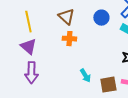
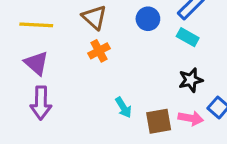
yellow line: (28, 22) -> (36, 25), turned -75
orange cross: (69, 39) -> (99, 51), turned -32

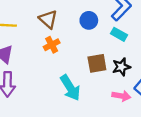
cyan arrow: (123, 107) -> (70, 88), size x1.6
brown square: (159, 121) -> (97, 63), moved

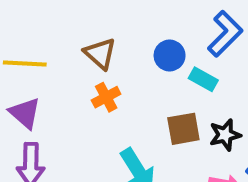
cyan rectangle: (119, 34) -> (203, 79), moved

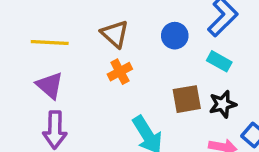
cyan rectangle: (203, 79) -> (219, 61), moved

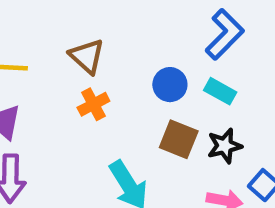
blue circle: (175, 36) -> (170, 85), moved
brown square: (187, 99) -> (179, 139), turned 32

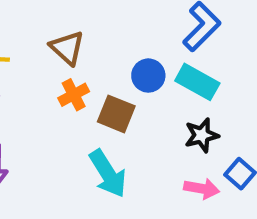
cyan rectangle: (220, 91) -> (197, 82), size x1.4
brown square: (179, 139) -> (116, 114), moved

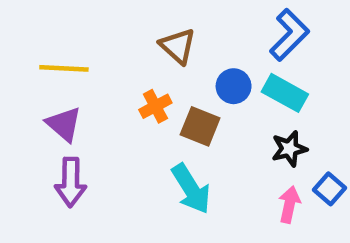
brown triangle: (67, 48) -> (178, 46), moved
pink arrow: (202, 189) -> (289, 204), turned -88

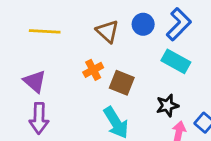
yellow line: (64, 68) -> (45, 31), moved
blue circle: (234, 86) -> (143, 24), moved
black star: (289, 149) -> (167, 106), moved

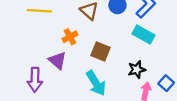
orange cross: (93, 70) -> (70, 37), moved
purple triangle: (35, 81) -> (58, 61), moved

